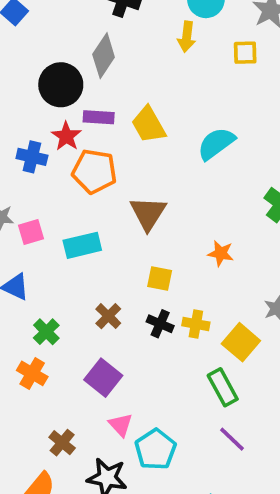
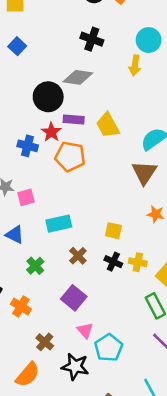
gray diamond: (104, 56) -> (78, 77), turned 64
brown triangle: (148, 213) -> (144, 173), moved
cyan rectangle: (82, 245) -> (59, 224), moved
orange cross: (32, 373) -> (21, 307), moved

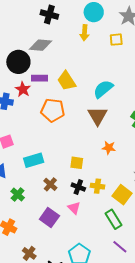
orange pentagon: (70, 157) -> (53, 110), moved
pink triangle: (85, 330) -> (74, 208), moved

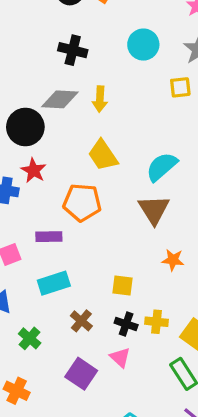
yellow arrow: (84, 33) -> (100, 99), moved
purple rectangle: (40, 78) -> (49, 237), moved

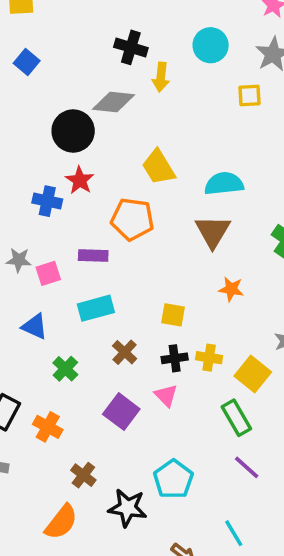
yellow arrow: (100, 99) -> (161, 77), moved
cyan semicircle: (162, 167) -> (224, 184), turned 32
black cross: (126, 324) -> (175, 358), turned -30

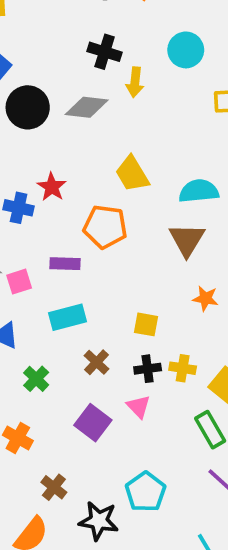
black circle: (73, 131) -> (28, 107), moved

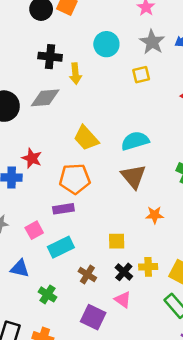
purple rectangle: (65, 264) -> (63, 209), moved
pink square: (19, 282) -> (34, 230), moved
black cross: (148, 369) -> (124, 272), turned -30

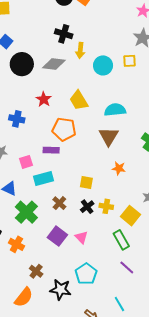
cyan circle: (106, 44) -> (103, 65), moved
red star: (32, 158) -> (44, 99), moved
green cross: (47, 294) -> (26, 212), size x1.6
pink triangle: (123, 300) -> (81, 237), moved

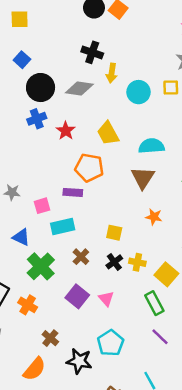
blue cross: (17, 119) -> (37, 119), moved, turned -35

